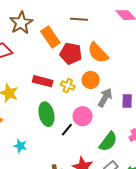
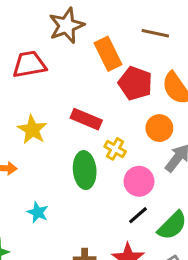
yellow cross: (68, 86) -> (115, 149), moved
black line: (67, 130) -> (138, 215), moved

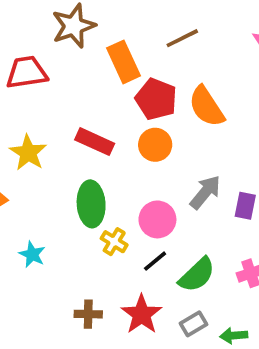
brown line: (155, 33) -> (182, 38), turned -40
orange circle: (159, 128) -> (155, 145), moved
yellow cross: (115, 149) -> (114, 242), moved

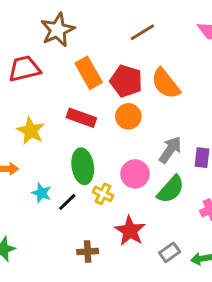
orange rectangle: (124, 62) -> (89, 73), moved
cyan star: (32, 254) -> (41, 193), moved
black line: (155, 261) -> (67, 202), moved
green semicircle: (197, 275) -> (171, 189), moved
red star: (142, 314) -> (130, 231), moved

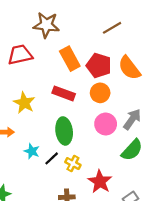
brown star: (58, 30) -> (46, 25), turned 30
pink circle: (135, 174) -> (106, 124), moved
yellow cross: (103, 194) -> (73, 164), moved

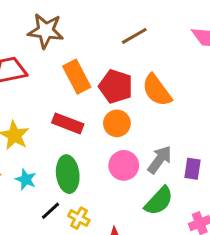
cyan star: (32, 151) -> (26, 179), moved

